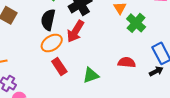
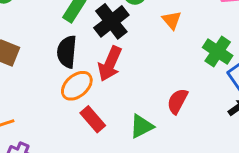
green cross: (136, 23) -> (218, 52), moved
red semicircle: (127, 62) -> (177, 101), moved, turned -60

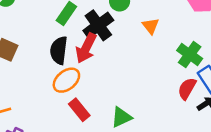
red arrow: (110, 64) -> (86, 48), moved
red semicircle: (177, 101) -> (187, 89), moved

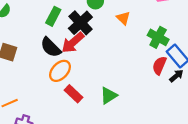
red arrow: (86, 48) -> (73, 43), turned 30
black semicircle: (59, 50) -> (51, 47), turned -45

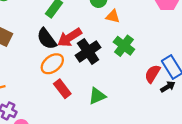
orange triangle: (123, 18) -> (113, 16), moved, turned -40
black cross: (80, 23) -> (88, 51), moved
green cross: (158, 37) -> (124, 46), moved

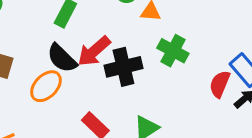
black cross: (88, 51) -> (123, 67), turned 30
orange ellipse: (52, 64) -> (46, 86), moved

